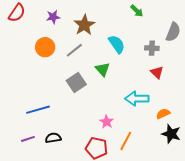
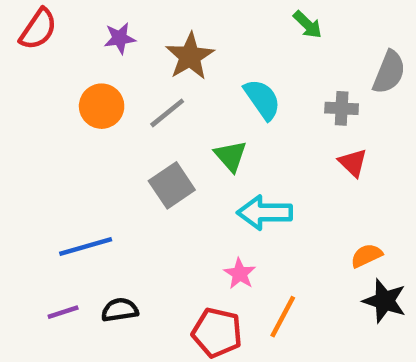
cyan arrow: (137, 99) -> (265, 213), moved

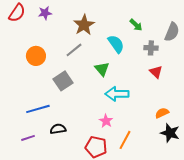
green arrow: (308, 25) -> (136, 25), moved
purple star: (120, 38) -> (45, 13), moved
orange circle: (102, 106) -> (36, 56), moved
gray square: (172, 185) -> (63, 81), moved
black semicircle: (120, 310) -> (58, 129), moved

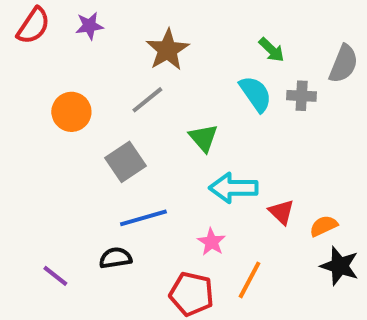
cyan semicircle: (116, 44) -> (256, 94), moved
red triangle: (156, 72) -> (282, 212), moved
blue line: (38, 109) -> (143, 218), moved
purple line: (28, 138) -> (55, 276), turned 56

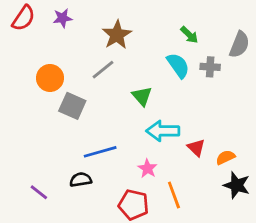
gray square: (125, 162) -> (72, 106), moved, turned -32
orange line: (250, 280) -> (174, 195), turned -48

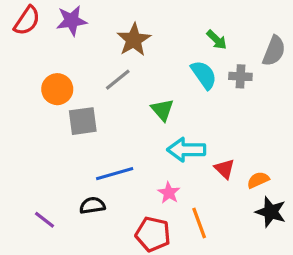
purple star: (63, 18) -> (72, 21), size x1.4
gray square: (72, 106) -> (83, 121), turned -32

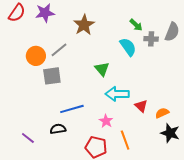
gray cross: (240, 76) -> (151, 39), moved
gray line: (118, 80) -> (59, 50), moved

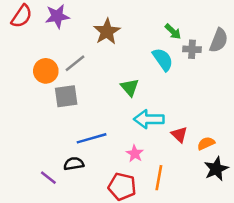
black star: (170, 133) -> (216, 169), turned 30
purple line: (28, 138) -> (48, 178), moved
orange line: (125, 140) -> (159, 178), turned 30

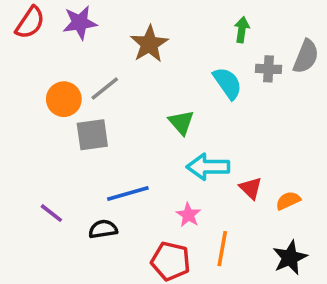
green arrow: (173, 31) -> (242, 30), moved, turned -126
black star: (216, 169) -> (290, 258), moved
purple line: (48, 178) -> (51, 213), moved

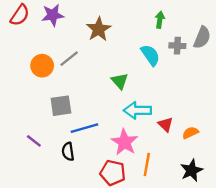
gray square: (92, 135) -> (61, 106), moved
pink star: (188, 215) -> (124, 142), size x1.6
black semicircle: (103, 229) -> (68, 152), turned -90

